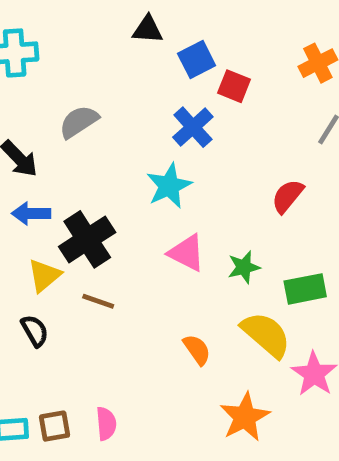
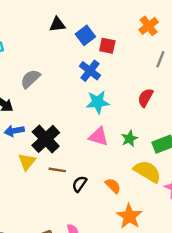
cyan star: (169, 186) -> (98, 102), moved, turned 30
black semicircle: (35, 331) -> (79, 184), moved, turned -105
orange star: (245, 417) -> (129, 216), moved

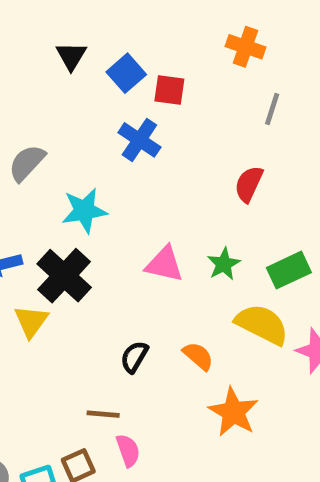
black triangle: (57, 24) -> (71, 56), turned -49
orange cross: (149, 26) -> (245, 47), turned -30
cyan star: (98, 102) -> (84, 211), moved
brown line: (57, 170) -> (103, 414), moved

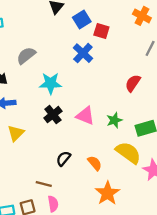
black cross: (64, 276) -> (53, 115), moved, size x0.7

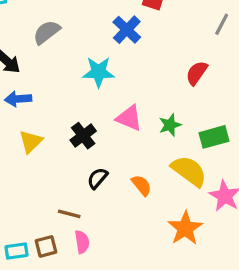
cyan star: (51, 83) -> (99, 72), moved
black cross: (53, 115) -> (83, 136), moved
orange star: (107, 193) -> (185, 228), moved

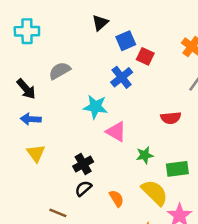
red semicircle: (197, 73) -> (171, 118), turned -138
pink triangle: (129, 118) -> (116, 132), moved
black cross: (83, 136) -> (83, 164), moved
yellow triangle: (31, 142) -> (36, 153), turned -30

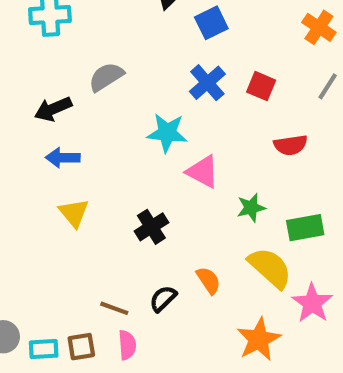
red square: (145, 56) -> (261, 86), moved
black arrow: (26, 89) -> (53, 109), turned 110
black semicircle: (83, 188) -> (163, 299), moved

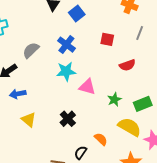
blue cross: (207, 83) -> (66, 45), moved

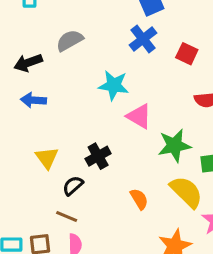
blue cross: (66, 45) -> (143, 39), moved
green star: (114, 100) -> (174, 146), size x1.5
yellow triangle: (29, 120) -> (47, 158), moved
black semicircle: (81, 153) -> (73, 186), moved

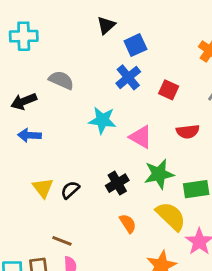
gray semicircle: (70, 40) -> (61, 80), turned 55
pink triangle: (139, 116) -> (141, 137), moved
black cross: (98, 156) -> (117, 183), moved
black semicircle: (73, 186) -> (70, 190), moved

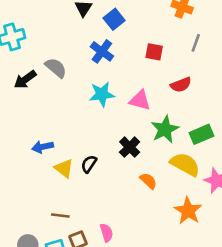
blue cross: (128, 77) -> (102, 51), moved
gray semicircle: (61, 80) -> (56, 68), turned 30
black arrow: (24, 101) -> (25, 79), moved
blue arrow: (29, 135) -> (43, 147), moved
brown line: (62, 241) -> (60, 216), moved

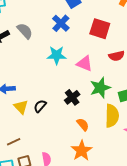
red square: (154, 52) -> (100, 29), size x1.5
yellow semicircle: (185, 164) -> (112, 116), turned 55
orange star: (188, 211) -> (82, 150), moved
brown line: (60, 216) -> (14, 142), turned -40

